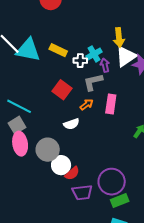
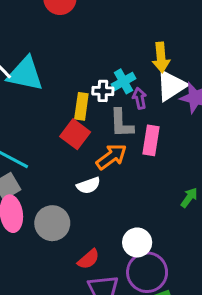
yellow rectangle: (58, 50) -> (81, 106), moved, turned 72
gray L-shape: (93, 82) -> (121, 123), turned -80
orange arrow: (87, 104) -> (111, 157), size x1.5
pink rectangle: (111, 104) -> (151, 140), moved
white circle: (61, 165) -> (137, 242), moved

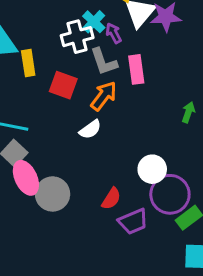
white cross: (103, 91) -> (77, 37), size x1.5
yellow rectangle: (81, 106) -> (28, 63), moved
gray circle: (52, 223) -> (53, 194), moved

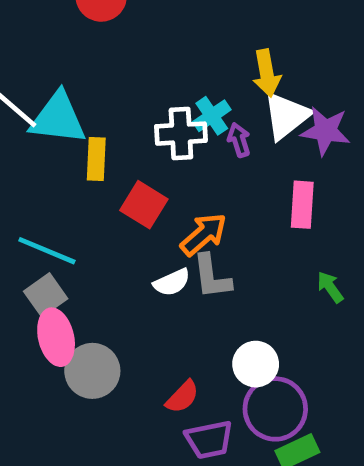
gray L-shape: (104, 62) -> (212, 277), moved
pink rectangle: (136, 69) -> (302, 205), moved
green arrow: (188, 112) -> (330, 287), turned -66

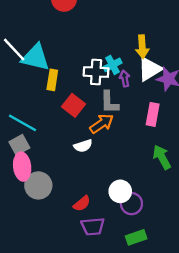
gray L-shape: (212, 277) -> (109, 102), moved
green arrow: (330, 287) -> (162, 157), size x1.5
purple circle: (275, 409) -> (131, 204), moved, size x0.7

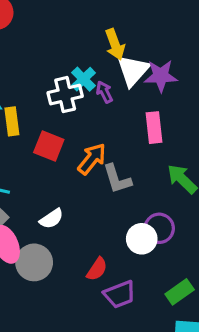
gray L-shape: (109, 102) -> (117, 179), moved
white semicircle: (83, 146) -> (52, 219), moved
purple circle: (131, 204) -> (159, 228), moved

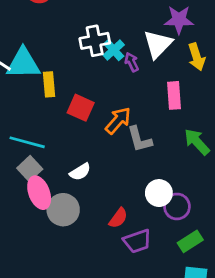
yellow arrow: (115, 44) -> (197, 57), moved
purple star: (161, 76) -> (179, 20), moved
white cross: (65, 95) -> (95, 41), moved
purple circle: (159, 228) -> (177, 206), moved

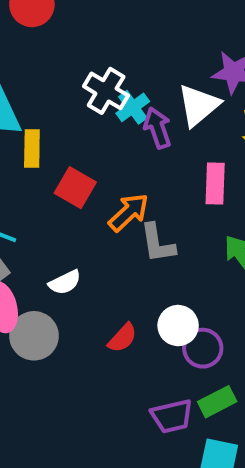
white cross: (95, 41) -> (106, 91), turned 36
purple arrow: (132, 62) -> (157, 128), size x1.4
red semicircle: (118, 218) -> (122, 338), moved
purple trapezoid: (137, 241) -> (172, 416), moved

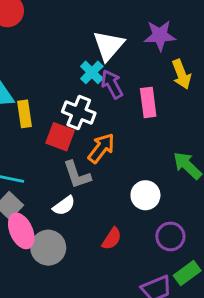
white cross: (106, 91) -> (79, 112), moved
white triangle: (199, 105) -> (109, 45), moved
pink rectangle: (215, 184) -> (148, 102), moved
gray L-shape: (157, 243) -> (77, 175), moved
white circle: (178, 326) -> (145, 195), moved

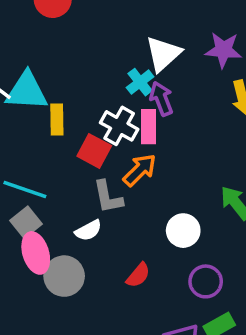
pink rectangle: (148, 102) -> (149, 127), moved

